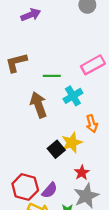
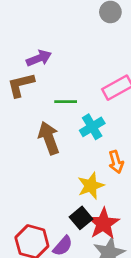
purple arrow: (31, 15) -> (39, 58), moved
black square: (56, 149) -> (81, 218), moved
red star: (82, 173) -> (103, 224), size x1.6

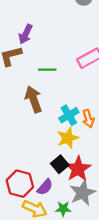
purple arrow: (39, 58) -> (26, 34), turned 138
cyan cross: (92, 127) -> (69, 115), moved

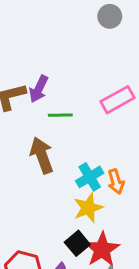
purple arrow: (26, 34) -> (39, 89), moved

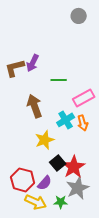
pink rectangle: (117, 100) -> (84, 98), moved
green line: (60, 115) -> (59, 80), moved
yellow star: (88, 208) -> (45, 140), moved

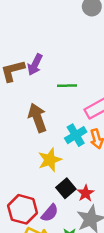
red star: (74, 167) -> (86, 193), size x0.6

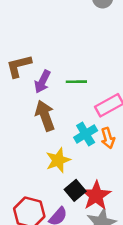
purple arrow: (35, 65) -> (42, 82), moved
red star: (86, 193) -> (96, 196), size x1.6

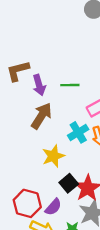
purple arrow: (42, 82) -> (39, 85), turned -42
brown arrow: (45, 116) -> (41, 116), turned 52

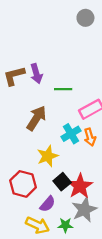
purple arrow: (39, 85) -> (36, 74), moved
red hexagon: (27, 203) -> (23, 184), moved

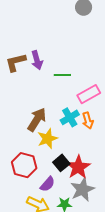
brown arrow: (36, 118) -> (37, 120), moved

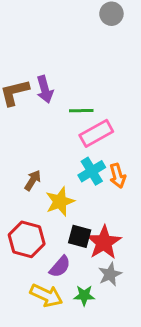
pink rectangle: (89, 94) -> (96, 133), moved
brown arrow: (37, 120) -> (33, 180), moved, size x0.6
black square: (61, 163) -> (80, 236), turned -35
gray star: (82, 189) -> (110, 274), size x0.7

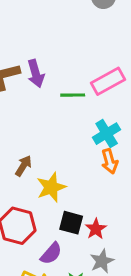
pink rectangle: (96, 133) -> (108, 81), moved
cyan cross: (92, 171) -> (107, 134), moved
red star: (104, 242) -> (96, 229), size x0.6

